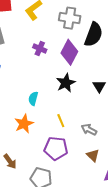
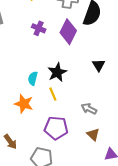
black star: (66, 83) -> (57, 72), moved
yellow line: (61, 121) -> (53, 94), moved
orange star: (24, 124) -> (24, 104), turned -30

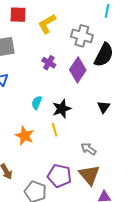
cyan semicircle: (33, 78) -> (37, 103), moved
purple pentagon: (56, 128) -> (59, 176), moved
brown triangle: (93, 134) -> (89, 175), size x1.6

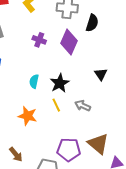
black semicircle: (104, 55) -> (92, 23), size x0.7
gray arrow: (89, 149) -> (83, 106), moved

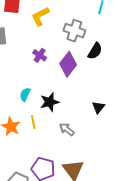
black triangle: (101, 74) -> (98, 107), moved
yellow line: (56, 105) -> (33, 122), moved

